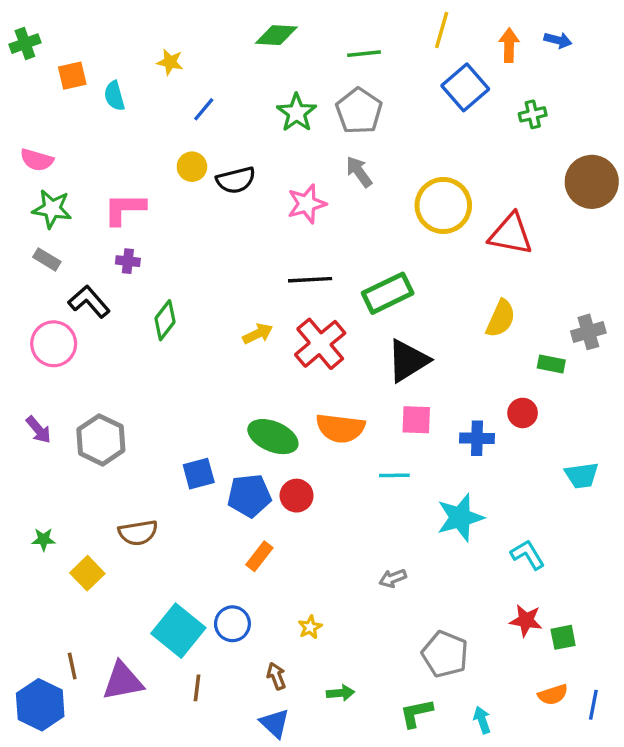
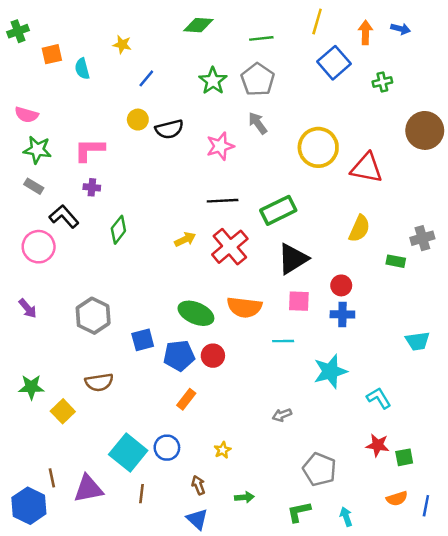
red circle: (523, 413) -> (341, 285), moved
gray hexagon: (101, 440) -> (93, 316), moved
green star: (44, 539) -> (31, 387), size x1.5

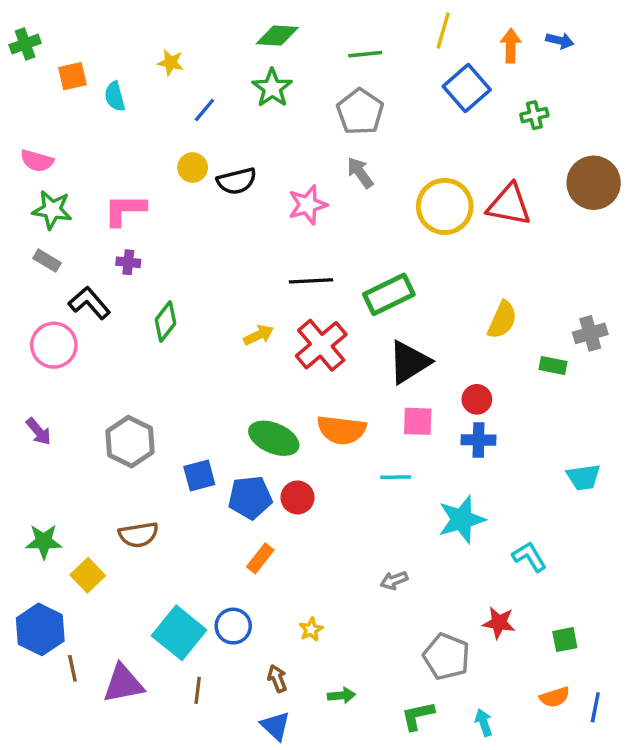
green star: (213, 81) -> (272, 88), moved
red triangle: (367, 168) -> (509, 205), moved
red star: (378, 445) -> (499, 623), moved
blue hexagon: (29, 506) -> (40, 629), moved

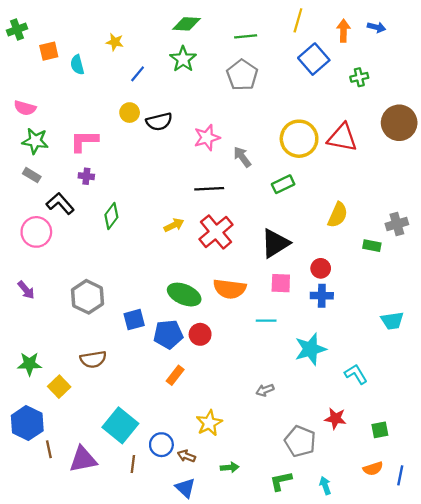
gray arrow: (360, 173) -> (242, 157), moved
green rectangle: (389, 294) -> (283, 184), moved, size x0.7
blue circle: (233, 626) -> (161, 445), moved
yellow star: (311, 629) -> (209, 423), size x1.6
brown arrow: (277, 679) -> (186, 456), turned -48

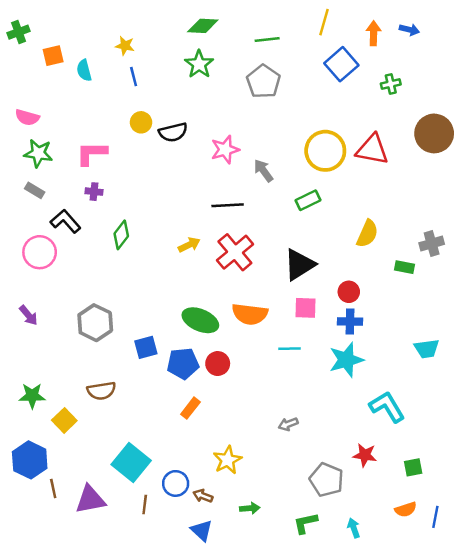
blue line: (138, 74) -> (134, 77), moved, turned -54
cyan star: (310, 349) -> (346, 360), moved
cyan L-shape: (356, 374) -> (387, 407), size x1.4

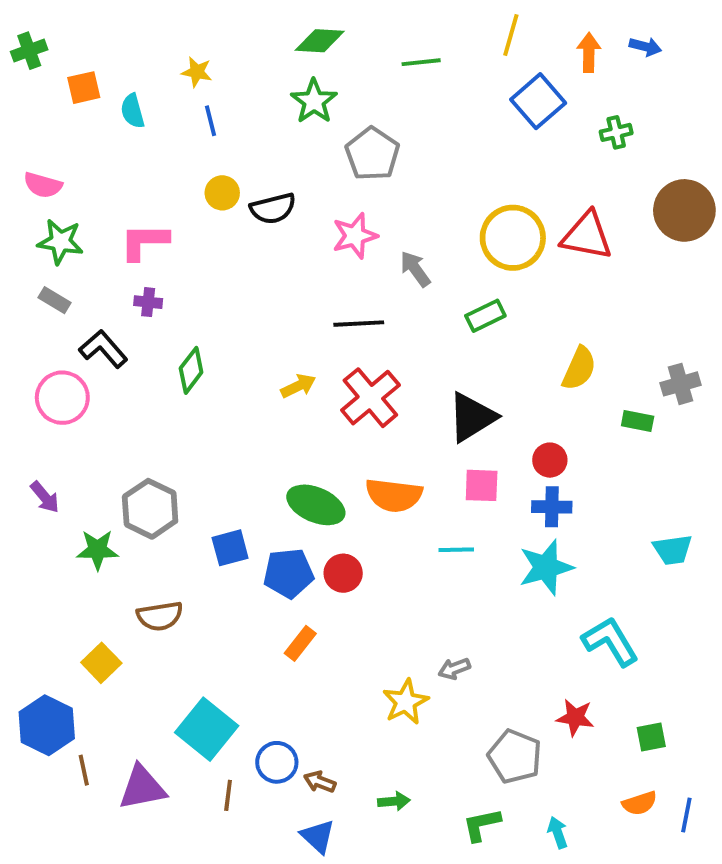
gray pentagon: (263, 82) -> (372, 154), moved
green star: (32, 396) -> (97, 550), moved
yellow star: (228, 460) -> (406, 702), moved

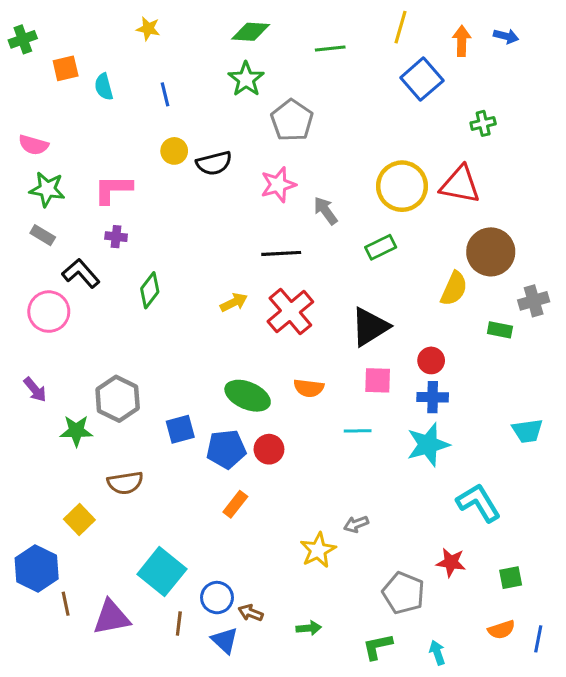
yellow star: (197, 72) -> (148, 29), moved
green cross: (616, 132) -> (483, 123), moved
brown circle: (684, 210) -> (491, 252), moved
orange semicircle: (394, 495) -> (309, 388), size x0.7
blue triangle: (318, 836) -> (225, 640), moved

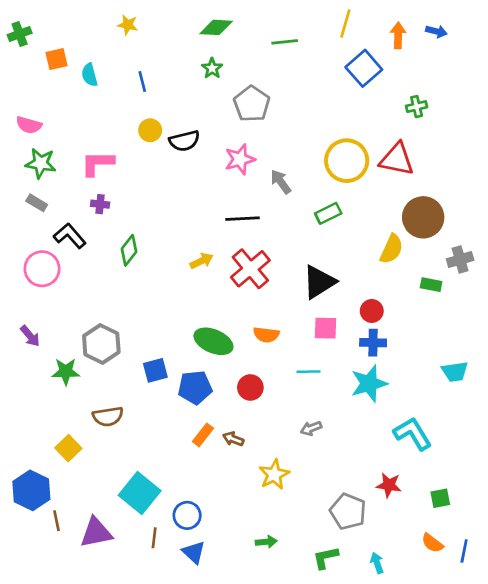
green star: (246, 79) -> (212, 68), size x0.7
red circle: (269, 449) -> (250, 387), moved
gray arrow: (356, 524) -> (311, 428), moved
brown arrow: (251, 613) -> (233, 439), moved
orange semicircle: (501, 630) -> (432, 543), turned 55

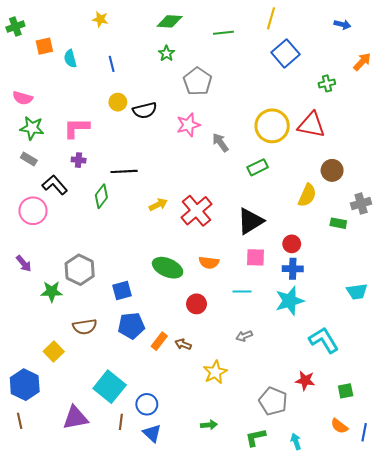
orange arrow: (398, 35) -> (362, 62), moved, turned 42
brown circle: (423, 217) -> (332, 170), size x0.7
black line: (242, 219) -> (124, 171), moved
blue pentagon: (195, 387) -> (131, 326), moved
brown line: (57, 521) -> (20, 421), moved

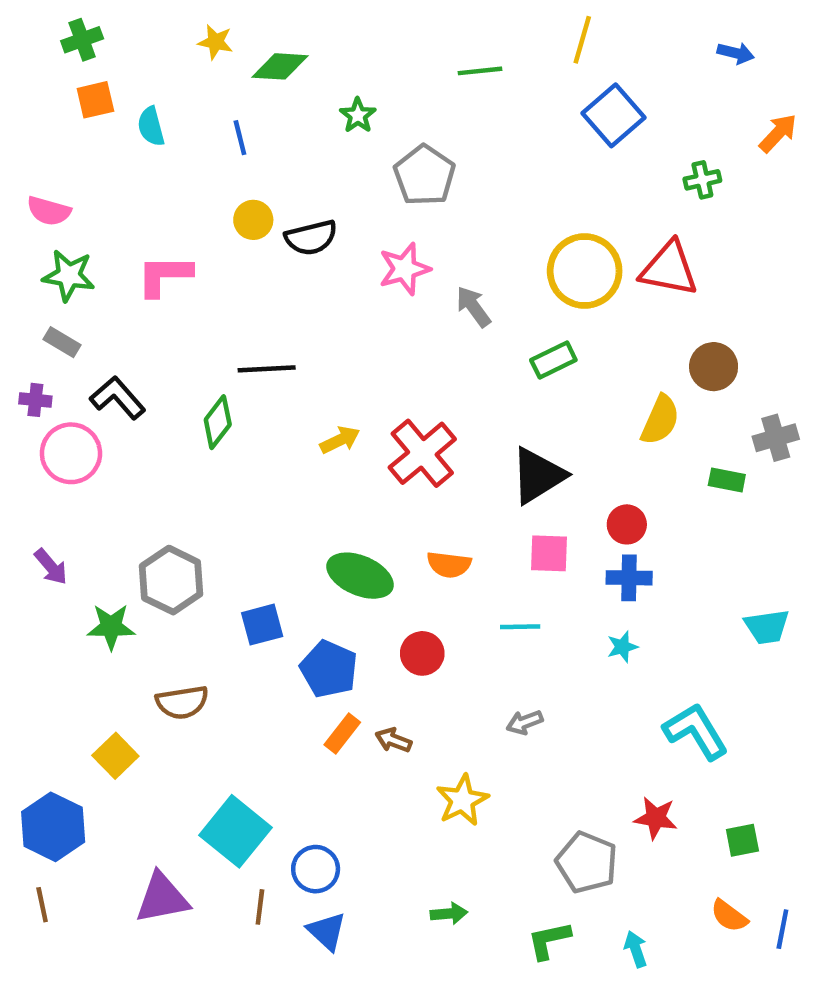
green diamond: (170, 21) -> (280, 66), moved
green cross: (15, 27) -> (82, 40), moved
purple cross: (79, 160) -> (35, 400), moved
cyan star: (290, 301) -> (622, 647), size x0.5
blue pentagon: (131, 326) -> (329, 669), moved, turned 30

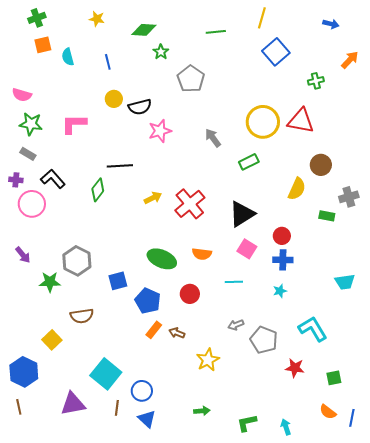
green diamond: (280, 66) -> (144, 30), moved
pink star: (404, 269) -> (160, 131), moved
pink square: (549, 553) -> (247, 249), turned 30
gray pentagon: (587, 862) -> (264, 340), moved

